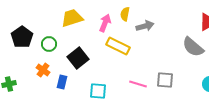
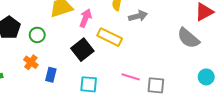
pink arrow: (105, 23) -> (85, 18), moved
black square: (78, 58) -> (82, 50), moved
gray square: (165, 80) -> (156, 85), moved

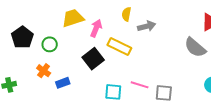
blue rectangle: (51, 75) -> (63, 83), turned 56
cyan square: (89, 84) -> (113, 92), moved

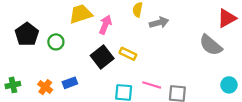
yellow rectangle: (119, 46) -> (128, 54), moved, size x0.7
orange cross: (44, 71) -> (45, 87), moved

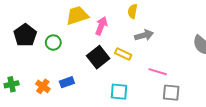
gray arrow: (159, 23) -> (144, 35), moved
pink line: (152, 85) -> (158, 72), moved

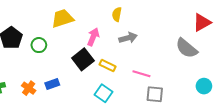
pink arrow: (101, 26) -> (93, 37), moved
yellow rectangle: (123, 54) -> (108, 66), moved
cyan square: (119, 92) -> (103, 93), turned 30

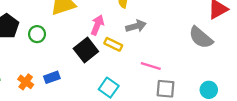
yellow rectangle: (108, 66) -> (113, 44), moved
cyan circle: (204, 86) -> (209, 90), moved

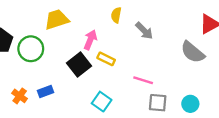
gray arrow: (136, 26) -> (144, 31), moved, turned 60
green circle: (37, 34) -> (31, 49), size x1.5
cyan circle: (209, 90) -> (190, 104), moved

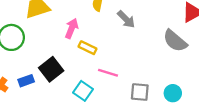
black square: (79, 64) -> (51, 69), moved
pink line: (143, 80) -> (108, 73), moved

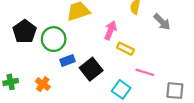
blue rectangle: (26, 81) -> (68, 60), moved

